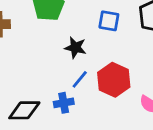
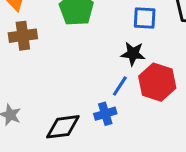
black star: (75, 48) -> (133, 54), moved

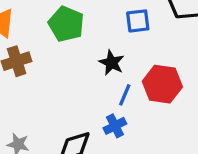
black star: (133, 54) -> (112, 63), moved, turned 30

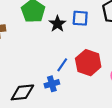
black star: (112, 63) -> (57, 24), moved

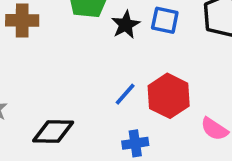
blue cross: (52, 84) -> (135, 143), moved

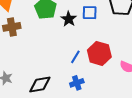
blue cross: (135, 143) -> (77, 83), moved

